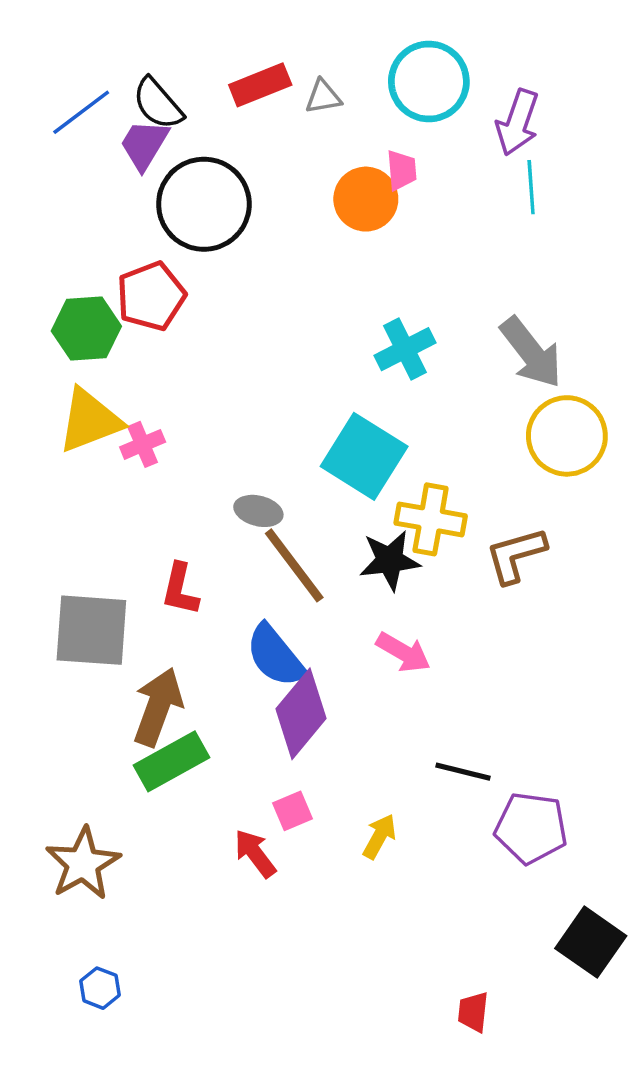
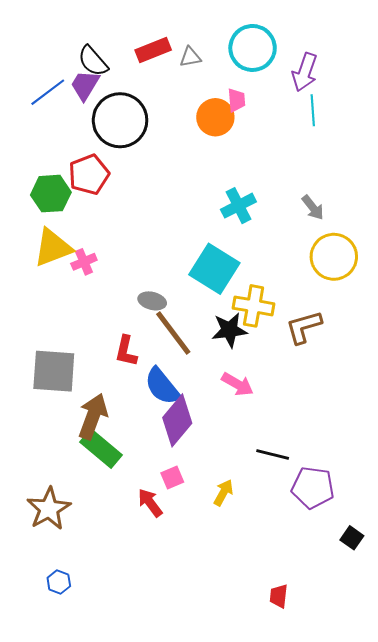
blue line: (81, 112) -> (48, 92), moved
gray arrow: (531, 352) -> (313, 208), size x0.6
red L-shape: (180, 589) -> (126, 351), moved
green rectangle: (172, 761) -> (101, 448), turned 69
black square: (591, 942) -> (352, 538), moved, size x0.6

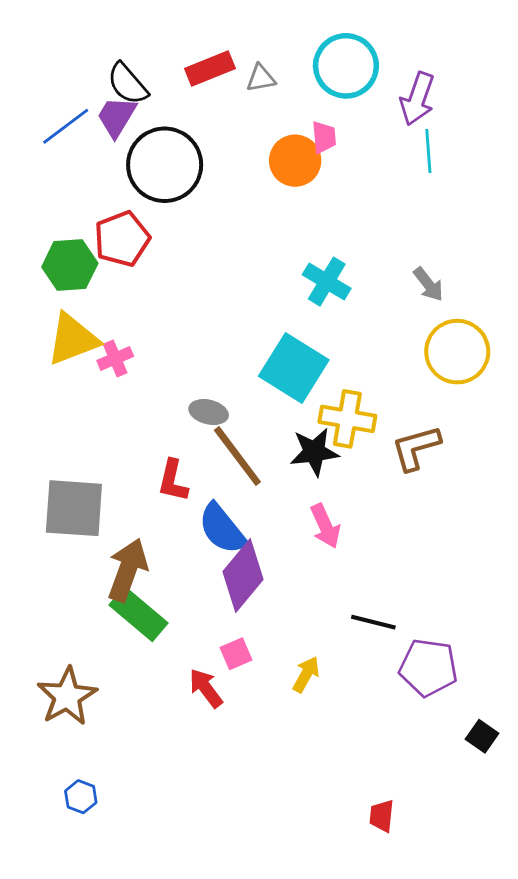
cyan cross: (238, 206) -> (327, 282), turned -32
pink arrow: (237, 384) -> (325, 526), turned 36

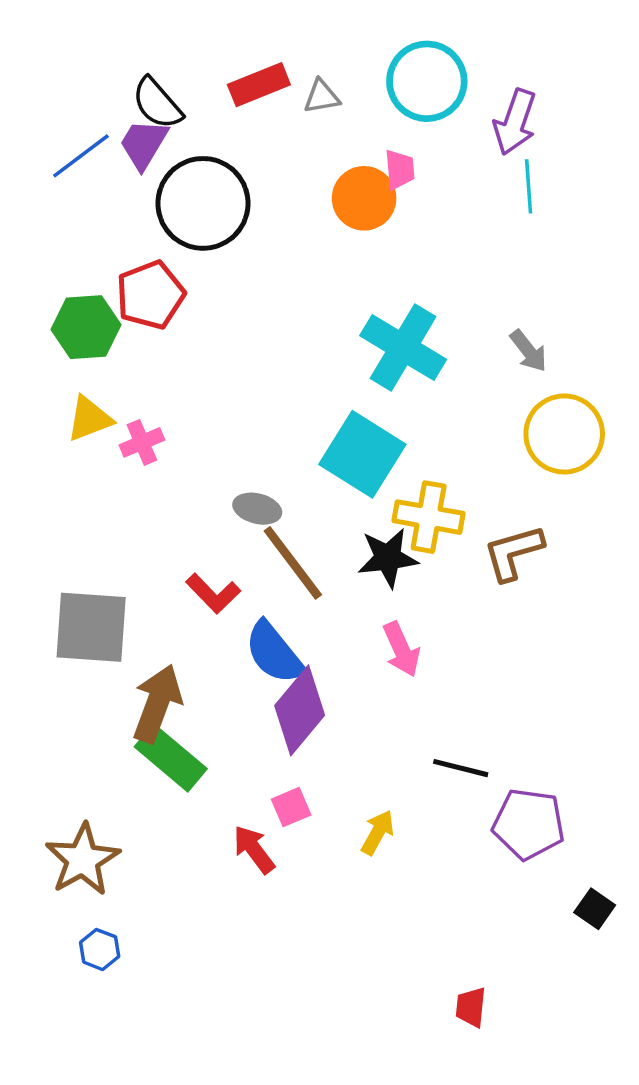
cyan cross: (327, 282) -> (403, 348), size x1.4
yellow triangle: (73, 339) -> (89, 419), size x0.7
red L-shape: (173, 481) -> (213, 593), turned -57
blue hexagon: (81, 797) -> (100, 949), moved

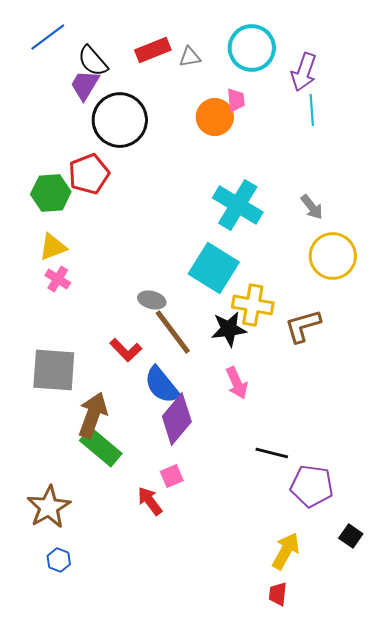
blue line: (81, 156) -> (48, 37), moved
pink cross: (142, 442) -> (58, 279), moved, turned -35
yellow arrow: (378, 832) -> (286, 551), moved, size x1.4

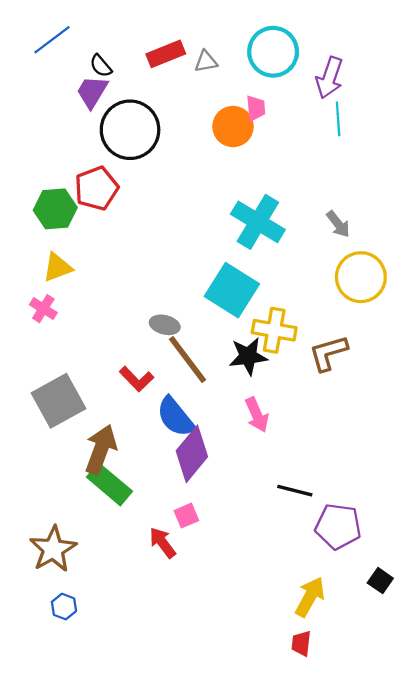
black semicircle: (93, 61) -> (101, 66), size x0.7
pink cross: (58, 279) -> (43, 309), moved
gray square: (54, 370) -> (59, 401), turned -33

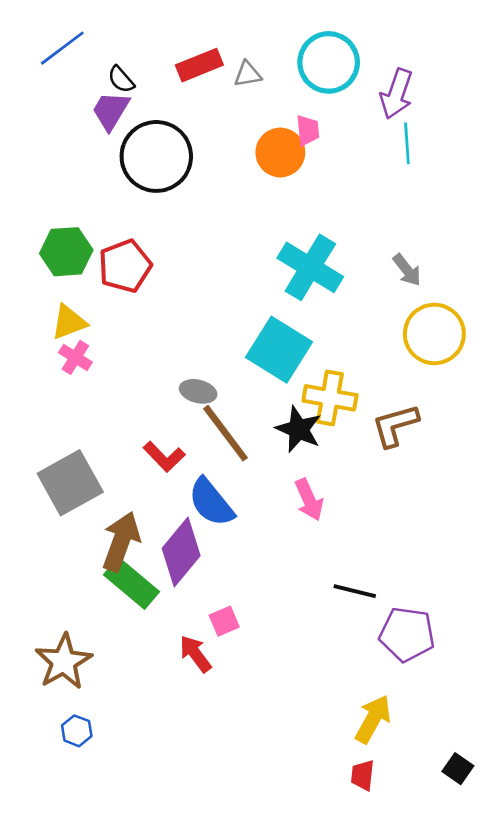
red pentagon: (96, 188) -> (125, 266), moved
pink cross: (43, 309) -> (75, 357), moved
black star: (248, 356) -> (299, 429), turned 30
purple diamond: (192, 454) -> (181, 552), moved
black square: (380, 581) -> (458, 769), moved

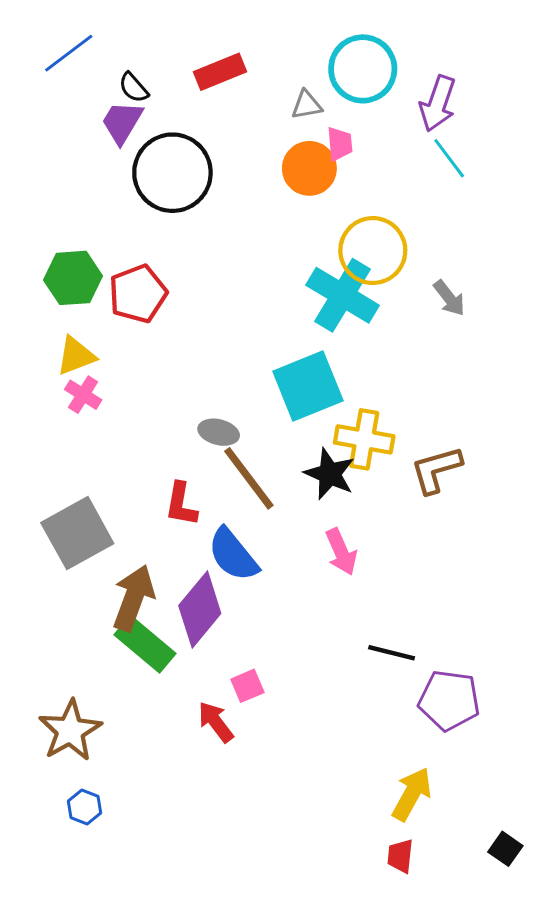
gray triangle: (248, 74) -> (307, 105), moved
cyan line: (407, 143) -> (449, 158), turned -33
yellow circle: (434, 334) -> (373, 251), moved
cyan square: (279, 350) -> (308, 386), turned 36
red L-shape: (164, 457) -> (181, 504), turned 54

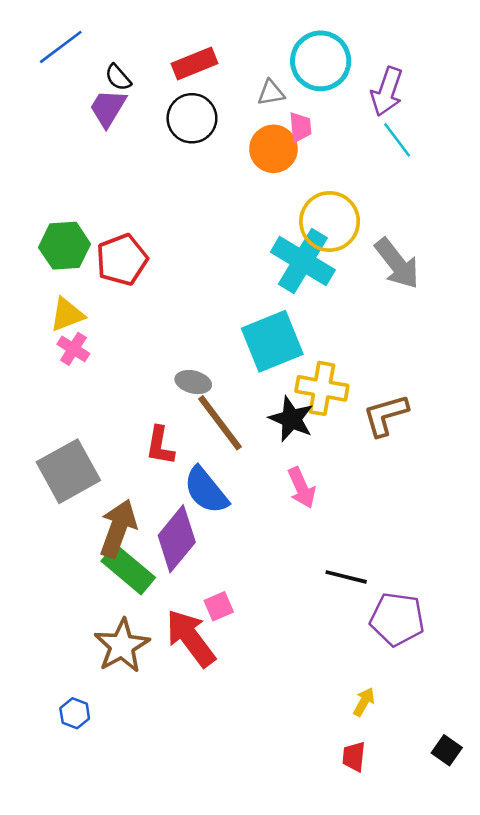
black circle: (172, 173) -> (192, 118), moved, size x0.7
gray arrow: (449, 298) -> (397, 264), size x1.6
red arrow: (216, 722) -> (191, 638), size x1.6
brown star: (70, 731) -> (122, 646), moved
yellow arrow: (412, 794) -> (364, 702), size x0.6

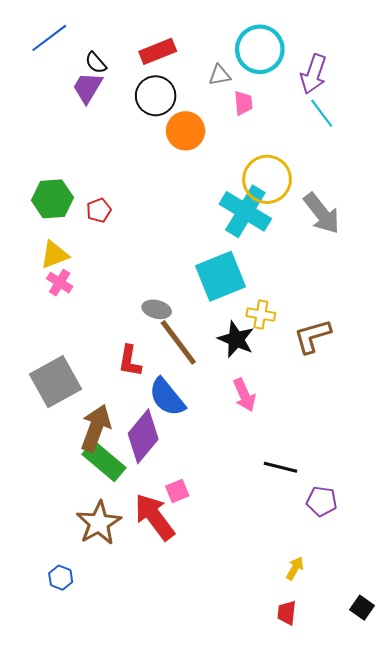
orange circle: (273, 149) -> (186, 131), moved
red pentagon: (122, 260) -> (99, 210), size x0.6
yellow cross: (322, 388) -> (261, 315), size x0.7
purple pentagon: (397, 619) -> (322, 501), size x0.7

